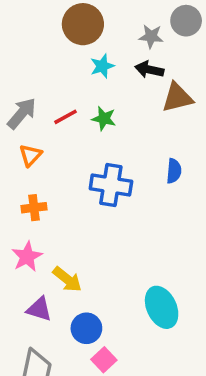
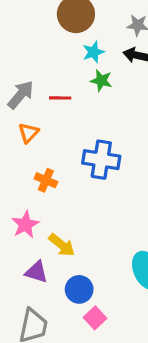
red line: (65, 117) -> (60, 98), turned 30
green star: (104, 119) -> (101, 81), moved
orange cross: (34, 208) -> (46, 180), moved, turned 30

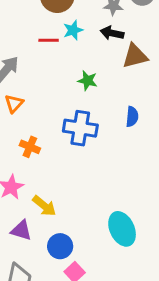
green star: (101, 81) -> (87, 81), moved
red line: (60, 98) -> (49, 40), moved

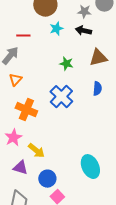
red line: (49, 40) -> (23, 36), moved
brown triangle: (135, 56) -> (98, 58), moved
blue cross: (80, 128) -> (61, 97), turned 35
orange cross: (30, 147) -> (26, 110), size x1.5

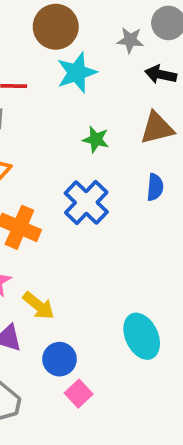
cyan star: (56, 29) -> (77, 73), size x1.5
black arrow: (83, 31) -> (161, 75), moved

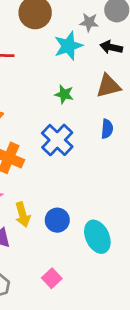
cyan star: (77, 73) -> (68, 46), moved
yellow arrow: (38, 306) -> (23, 215), turned 35
blue circle: (60, 359) -> (57, 220), moved

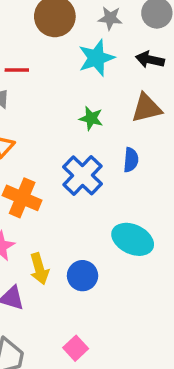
gray star: (89, 22) -> (110, 18), moved
blue semicircle: (107, 129) -> (131, 160), moved
cyan ellipse: (97, 237) -> (133, 239), moved, turned -40

